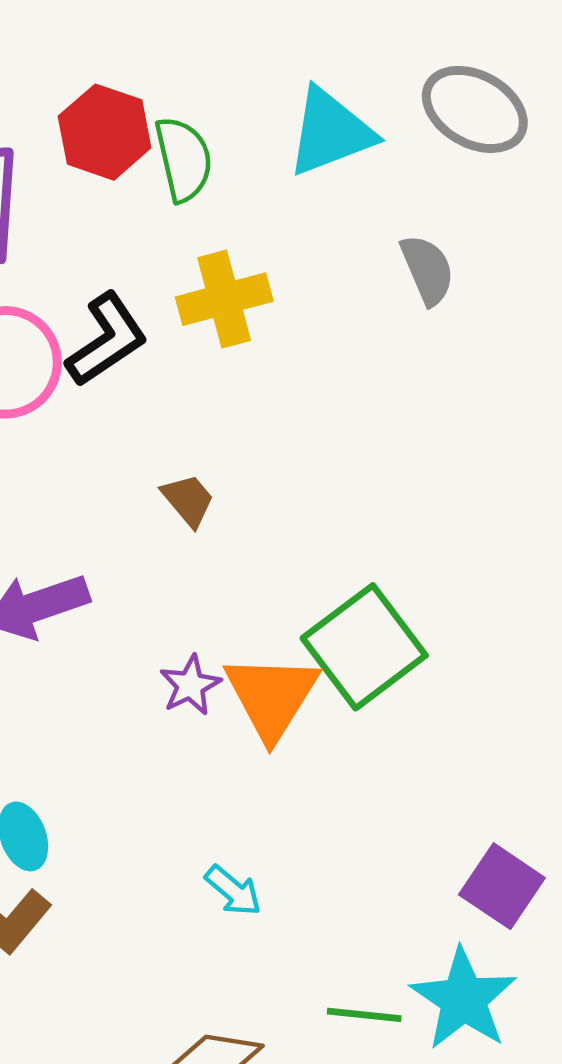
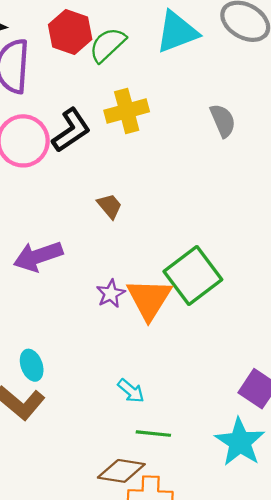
green semicircle: (184, 159) -> (107, 45), turned -120
gray semicircle: (427, 270) -> (223, 121), moved
green line: (364, 1015) -> (153, 434), moved

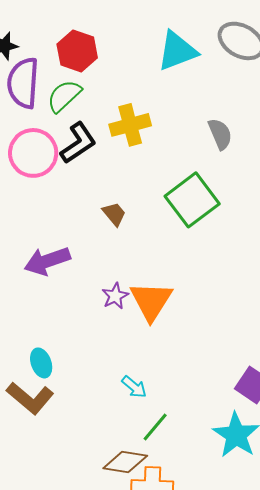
green semicircle: (107, 45) -> (64, 96), moved
green square: (193, 275) -> (192, 200), moved
green line: (153, 434) -> (155, 427), turned -56

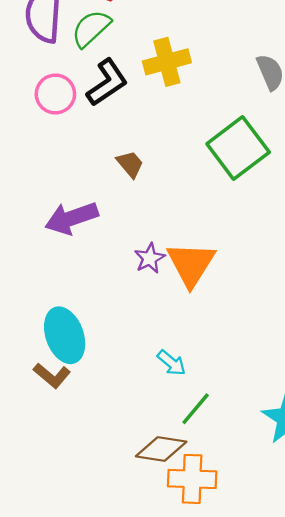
pink circle: (33, 153) -> (55, 94), size x0.7
brown trapezoid: (114, 214) -> (130, 164), moved
cyan ellipse: (41, 363) -> (65, 335), size x1.6
brown L-shape: (30, 398) -> (52, 375), size x0.7

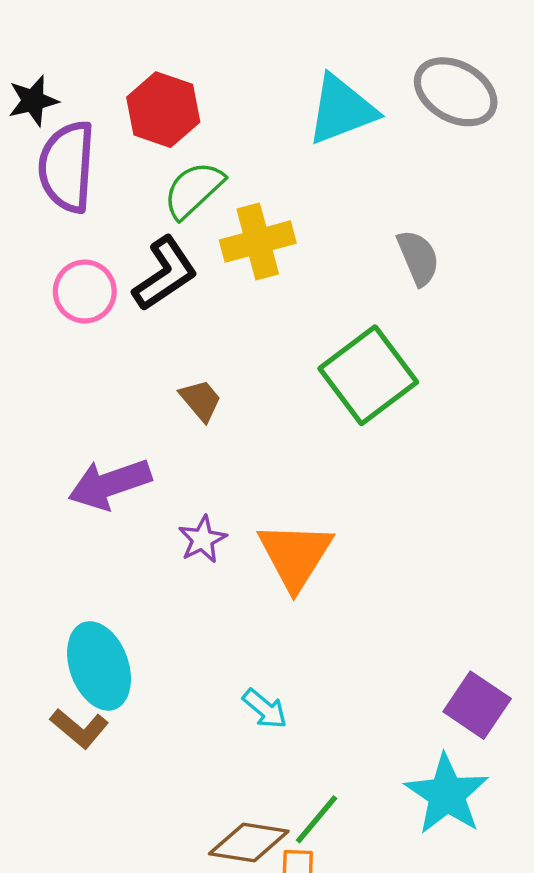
green semicircle: (91, 28) -> (194, 190), moved
purple star: (150, 258) -> (202, 539), moved
green line: (196, 409) -> (317, 819), moved

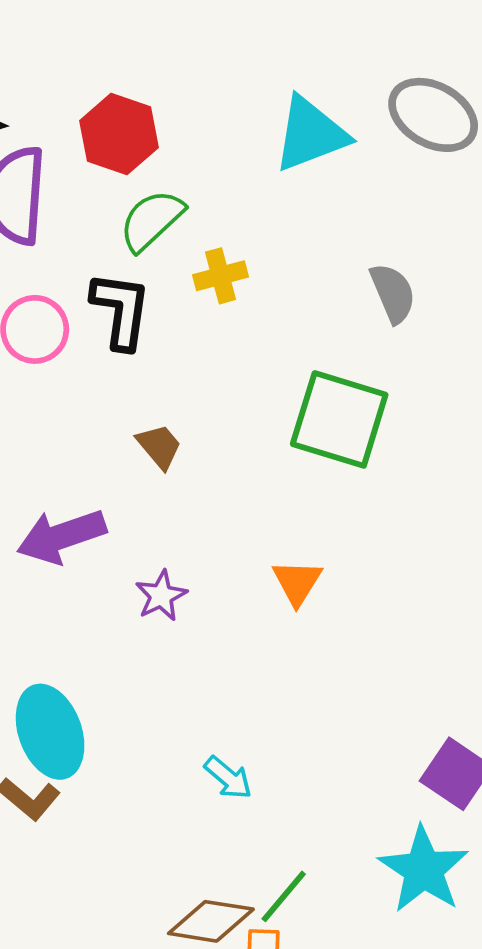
yellow cross: (258, 242) -> (220, 276), size x0.7
black L-shape: (165, 274) -> (121, 310), turned -48
green square: (368, 375) -> (339, 419), turned -36
orange triangle: (295, 555) -> (297, 582), moved, size x0.6

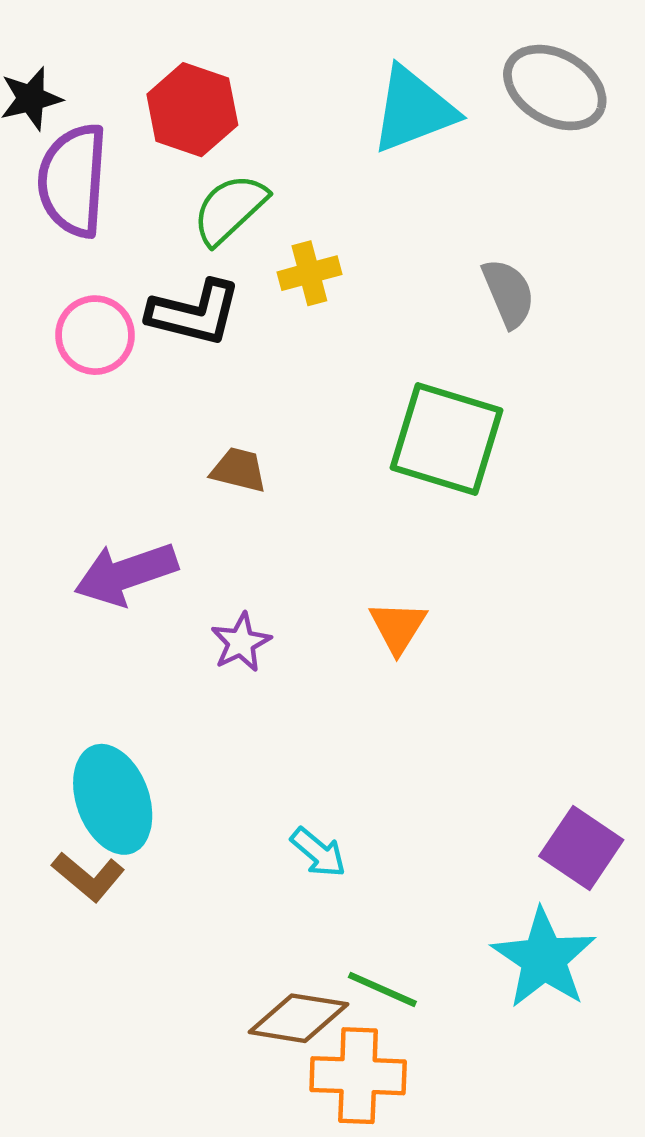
black L-shape: (121, 310) -> (194, 313), turned 96
brown trapezoid: (159, 446) -> (239, 470), turned -36
green line: (284, 896) -> (382, 989), turned 74

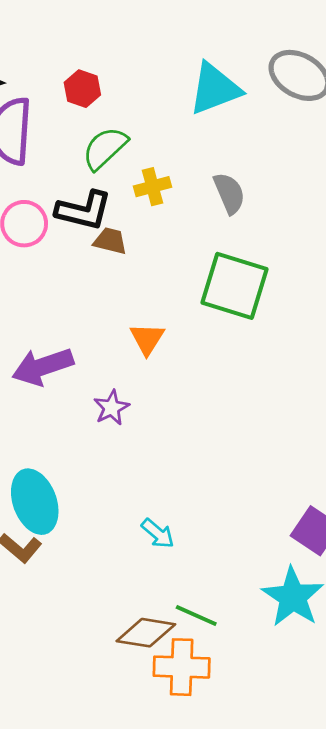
red hexagon: (192, 110) -> (82, 89), size x0.7
gray semicircle: (508, 293) -> (229, 193), moved
brown trapezoid: (239, 470) -> (110, 241), moved
orange triangle: (398, 627) -> (147, 339), moved

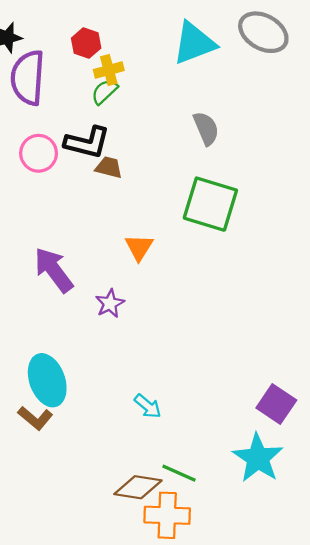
green semicircle: (105, 148) -> (104, 92), size x0.7
yellow cross: (153, 187) -> (109, 70), moved
purple arrow: (43, 367) -> (54, 270), turned 72

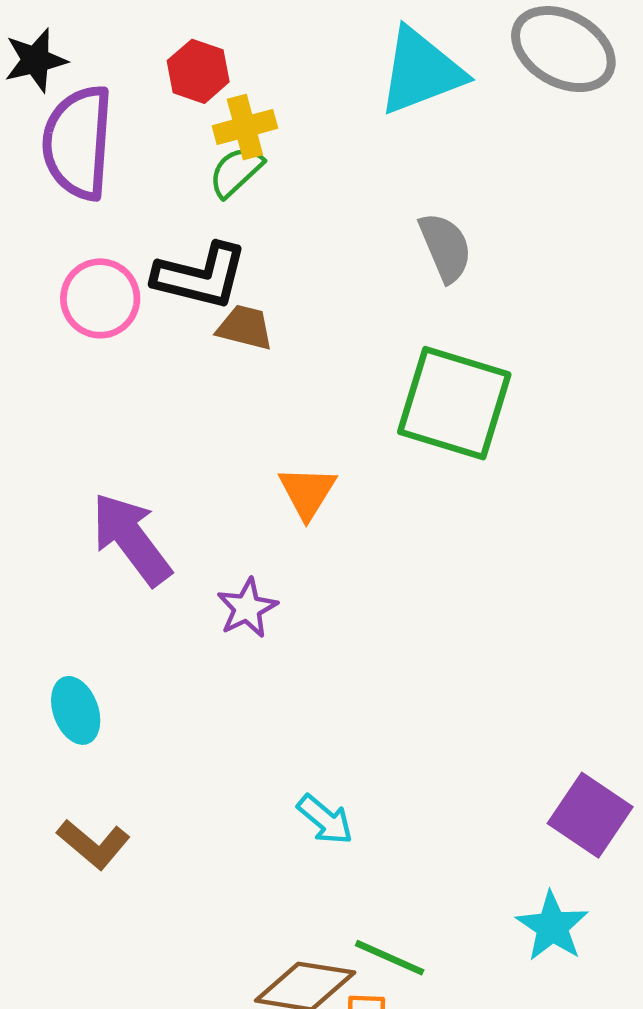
cyan ellipse: (47, 380) -> (76, 710), moved, size x0.6
cyan star: (258, 458) -> (552, 926), size x0.7

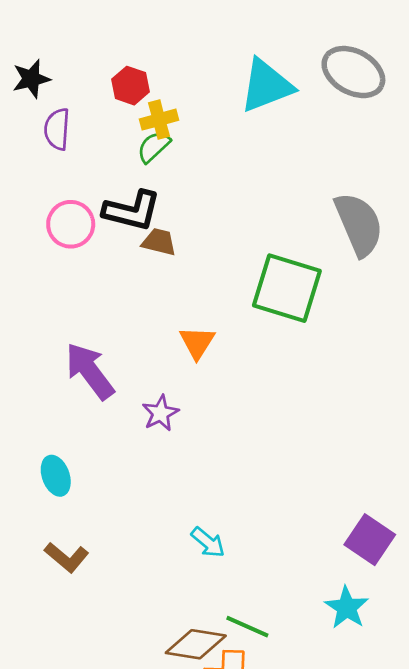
purple semicircle: (78, 143) -> (57, 129), size x0.6
gray semicircle: (445, 247) -> (359, 224), moved, size x1.5

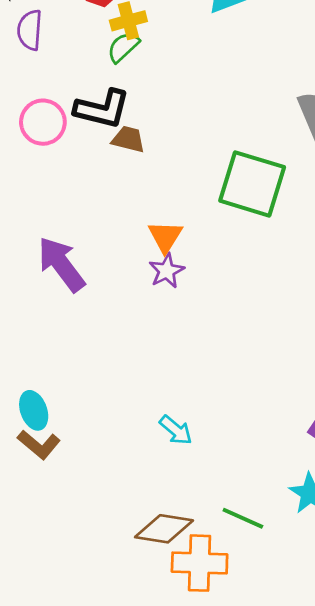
purple star: (160, 413) -> (167, 271), moved
cyan ellipse: (56, 476) -> (34, 410), moved
green line: (247, 627) -> (243, 518), moved

